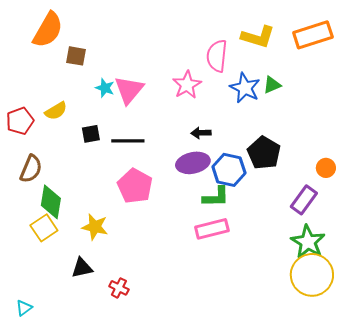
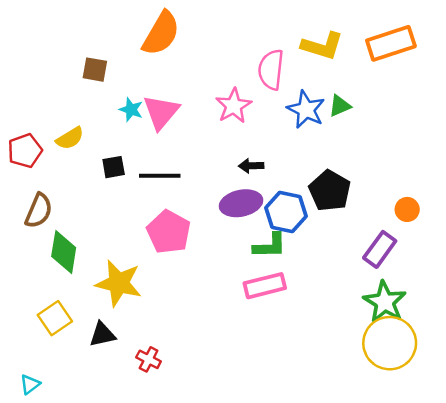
orange semicircle: (48, 30) -> (161, 33), moved
yellow star: (95, 227) -> (119, 283), size x1.4
yellow square: (44, 228) -> (55, 318), moved

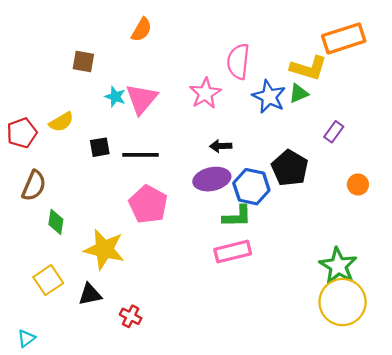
orange semicircle: (161, 33) -> (142, 30), size x0.6
yellow L-shape: (322, 46) -> (309, 68), moved
purple rectangle: (380, 249) -> (334, 132), moved, size x0.7
green diamond: (64, 252) -> (56, 222), size x0.7

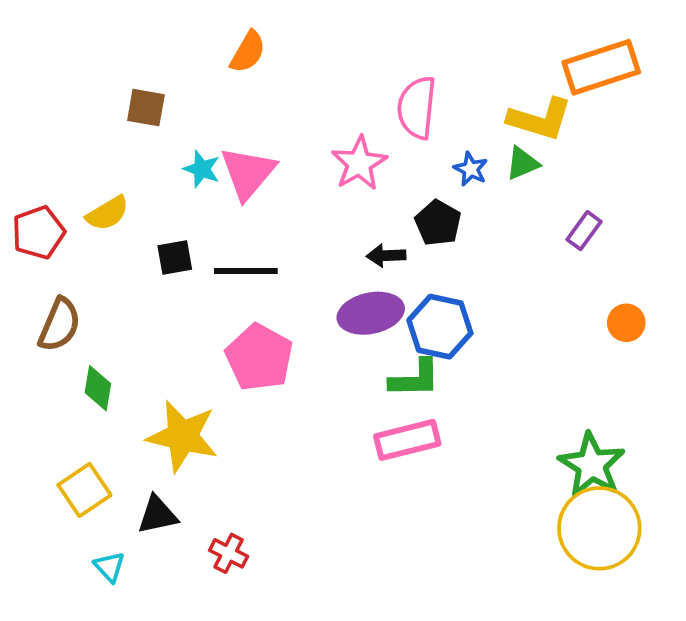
blue star: (269, 97) -> (471, 169), size x0.6
black pentagon: (290, 168) -> (438, 223), moved, size x0.7
cyan triangle: (26, 338) -> (109, 567), moved, turned -36

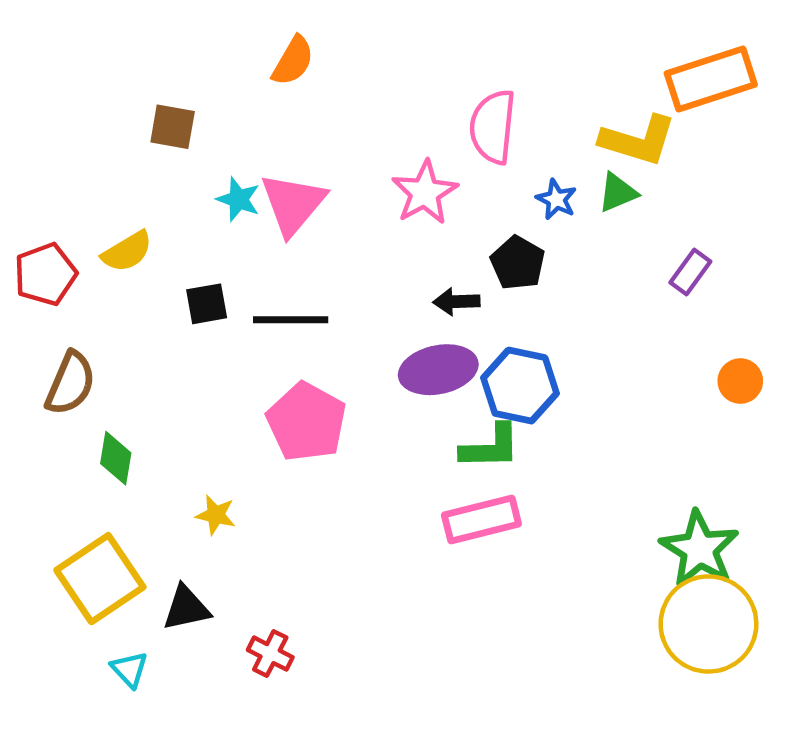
yellow star: (182, 436) -> (216, 515), size x0.5
yellow square: (84, 490) -> (100, 579), size x1.4

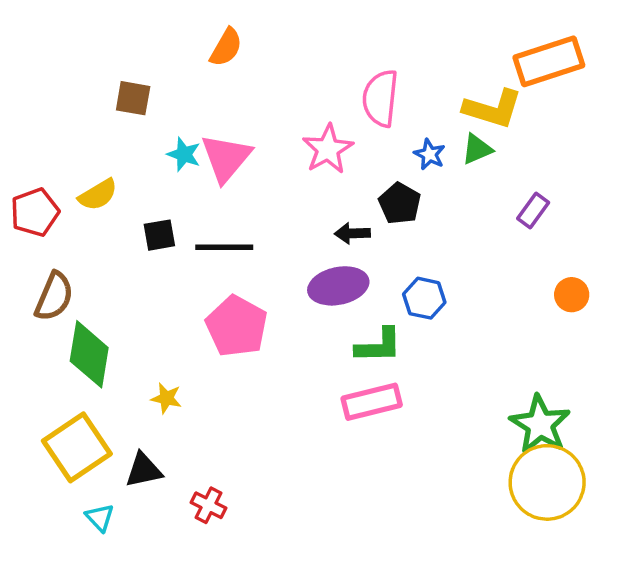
blue hexagon: (520, 386) -> (424, 298), moved, size x0.7
green diamond: (116, 458) -> (89, 354), size x1.6

